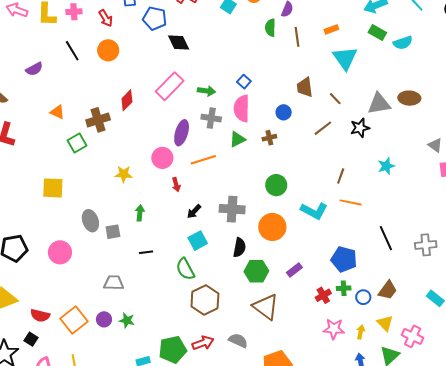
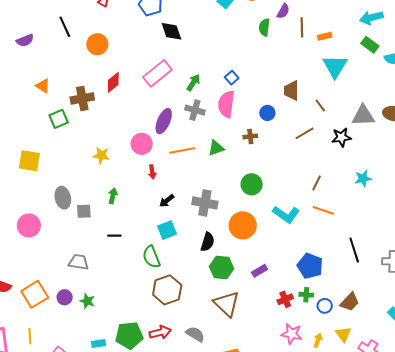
brown line: (297, 37) -> (302, 27), moved
orange circle: (108, 50) -> (97, 44), moved
green arrow: (206, 91) -> (193, 82), turned -72
green triangle: (237, 139) -> (216, 148), moved

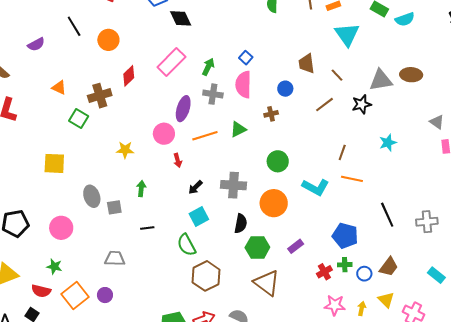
green square: (59, 119) -> (79, 119), turned -30
green star: (87, 301) -> (54, 267), moved

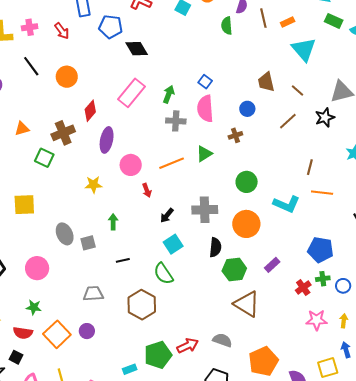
orange triangle: (59, 88) -> (22, 129), turned -35
purple ellipse: (183, 109) -> (107, 140), moved
brown hexagon: (206, 276) -> (142, 305), moved

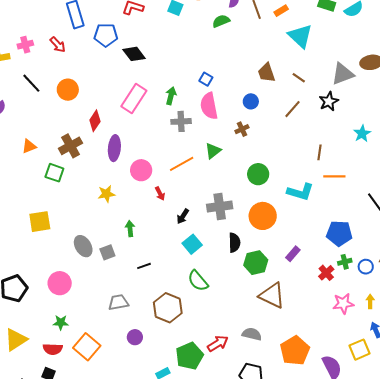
green semicircle: (227, 26) -> (221, 21), turned 78
green semicircle: (163, 274) -> (198, 281), moved
purple circle: (87, 331) -> (135, 337), moved

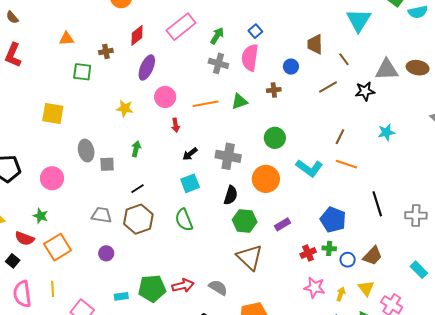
brown cross: (70, 146) -> (106, 51), size x0.6
green square: (54, 173) -> (82, 72), turned -30
black line: (144, 266) -> (137, 189), turned -32
brown hexagon: (168, 308) -> (138, 219), moved

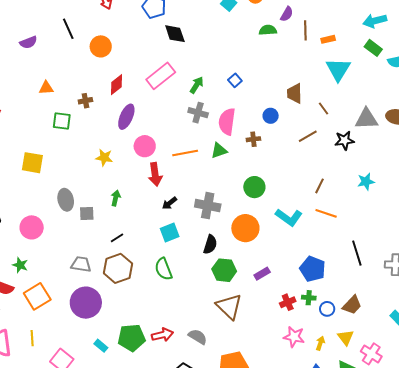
pink semicircle: (250, 58) -> (227, 122), moved
red arrow: (176, 125) -> (155, 174), size x1.6
purple circle: (106, 253) -> (86, 303), size x2.0
cyan rectangle: (121, 296) -> (101, 346), turned 48

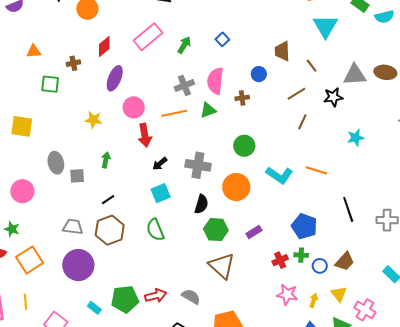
gray cross: (198, 113) -> (184, 85), moved, turned -36
brown line: (320, 186) -> (302, 122), moved

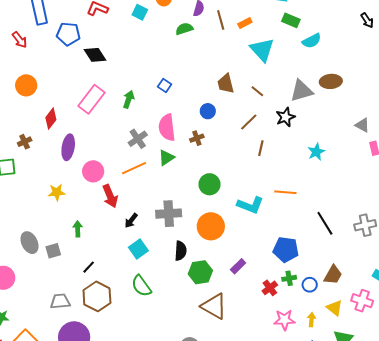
cyan semicircle: (384, 17) -> (312, 41), moved
pink cross: (365, 310) -> (362, 301), moved

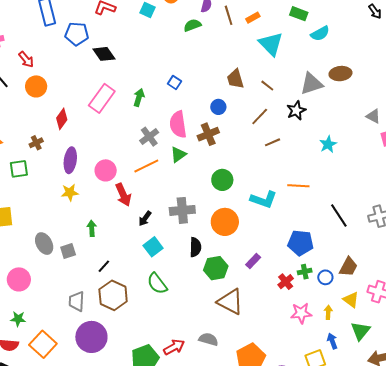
red arrow: (20, 40) -> (26, 59), moved
brown cross: (197, 138) -> (208, 134), size x1.5
purple ellipse: (68, 147) -> (70, 160), moved
brown line: (261, 148) -> (273, 142), turned 56
gray trapezoid: (60, 301) -> (77, 301), turned -80

